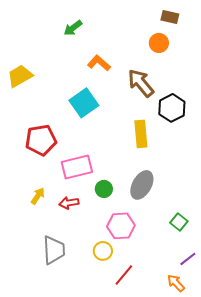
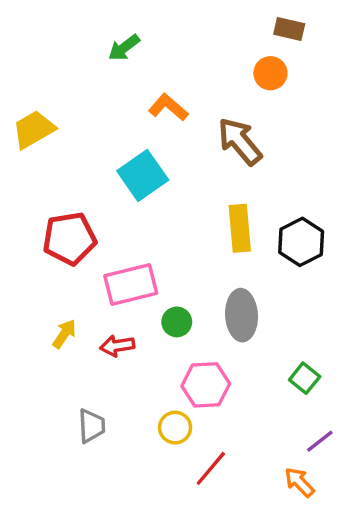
black hexagon: (172, 108) -> (301, 242), moved
gray ellipse: (142, 185) -> (241, 315), turned -32
gray trapezoid: (54, 250) -> (92, 426), size x0.7

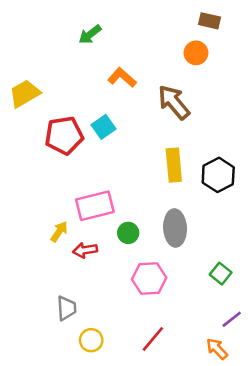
cyan square: (143, 175) -> (104, 127), size x0.7
red pentagon: (69, 238) -> (64, 135), moved
yellow arrow: (64, 334) -> (59, 232), moved
yellow circle: (175, 428) -> (91, 340), moved

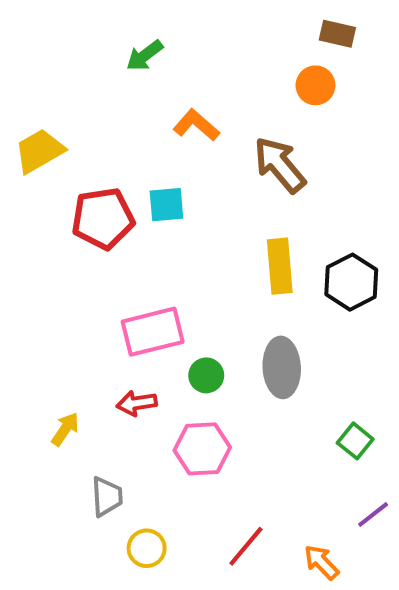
cyan square: (104, 127) -> (166, 205), turned 30
yellow arrow: (59, 232) -> (65, 429), moved
pink hexagon: (149, 279) -> (202, 449), moved
orange arrow: (217, 349) -> (321, 562), moved

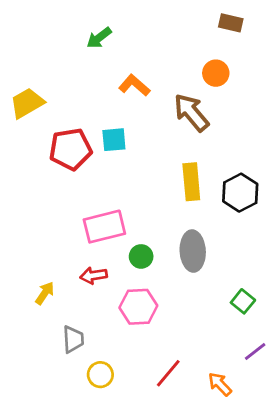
orange circle: (315, 85) -> (216, 73), moved

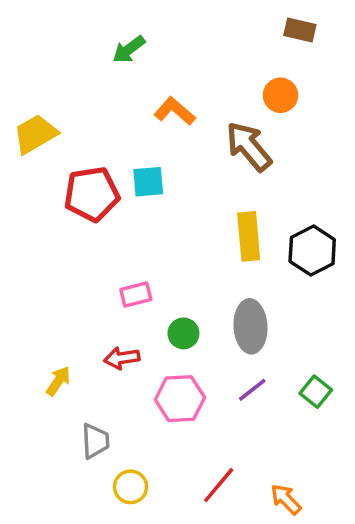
pink rectangle: (104, 227) -> (136, 295), size x0.6
purple line: (255, 352) -> (252, 390), moved

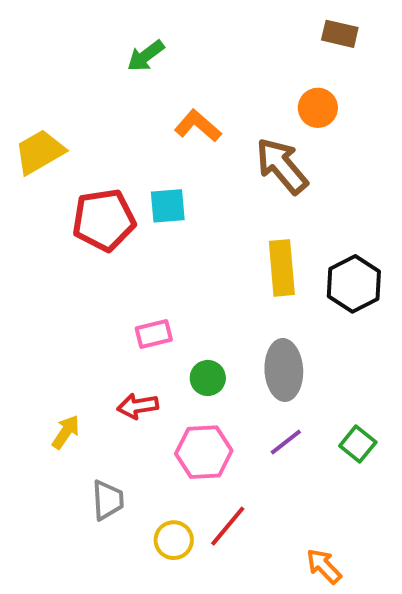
red line: (219, 485) -> (228, 526), moved
yellow circle: (131, 487) -> (174, 540), moved

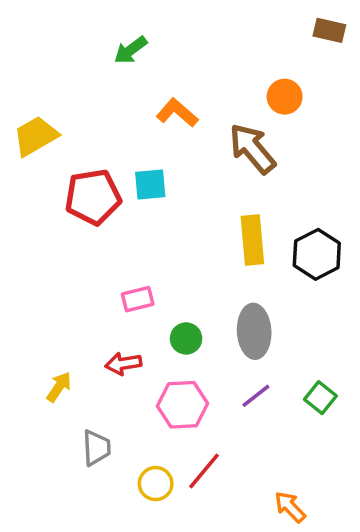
brown rectangle: (340, 34) -> (329, 30), moved

